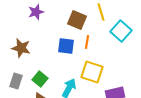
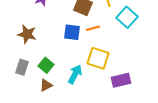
orange line: (87, 42) -> (93, 28), turned 64

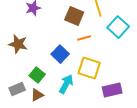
blue square: (72, 32) -> (60, 54), moved, turned 36
gray rectangle: (22, 67) -> (17, 89), moved, turned 49

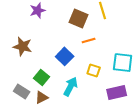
cyan square: (118, 27) -> (123, 62), moved, turned -35
yellow square: (89, 68) -> (94, 70), size x0.6
gray rectangle: (17, 89) -> (22, 91), turned 56

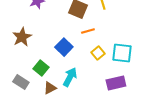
brown star: (23, 46) -> (22, 37), turned 30
yellow square: (94, 70) -> (98, 53), moved, turned 32
brown triangle: (42, 97) -> (50, 88), moved

